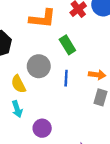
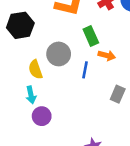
orange arrow: (97, 75) -> (107, 55), moved
purple circle: (42, 128) -> (42, 116), moved

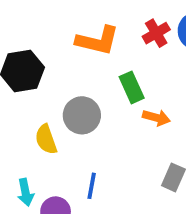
blue line: (85, 70) -> (92, 186), moved
cyan arrow: (31, 95) -> (25, 192), moved

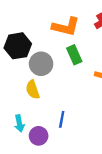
green rectangle: (132, 87) -> (74, 55), moved
gray circle: (82, 115) -> (41, 64), moved

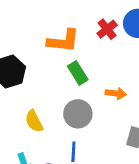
gray circle: (41, 64) -> (78, 114), moved

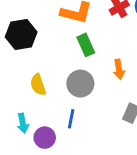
orange arrow: (116, 93) -> (119, 69), turned 66

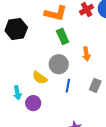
yellow semicircle: (38, 85) -> (40, 78), moved, turned -35
blue line: (71, 119) -> (68, 86), moved

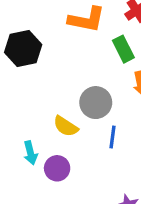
green rectangle: (63, 36) -> (123, 49), moved

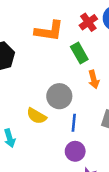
purple circle: (57, 168) -> (75, 151), moved

